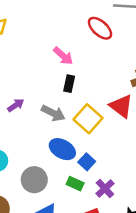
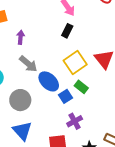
purple arrow: (16, 105) -> (21, 37), turned -64
gray arrow: (53, 113) -> (28, 64), moved
green rectangle: (75, 184) -> (81, 87), moved

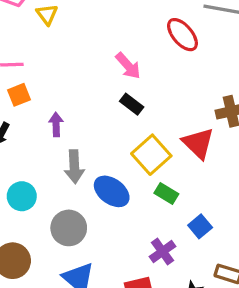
black rectangle: (67, 31) -> (132, 104), turned -72
gray arrow: (28, 64) -> (74, 167), turned 54
blue square: (65, 96) -> (200, 226), moved

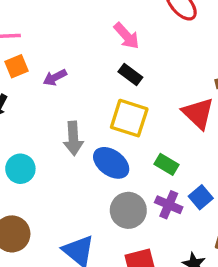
purple arrow: (56, 124) -> (55, 77), moved, turned -115
yellow square: (151, 155) -> (129, 118), moved, turned -30
gray circle: (69, 228) -> (128, 210), moved
purple cross: (163, 251) -> (169, 205), moved, turned -30

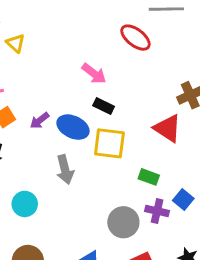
blue ellipse: (111, 163) -> (73, 127), moved

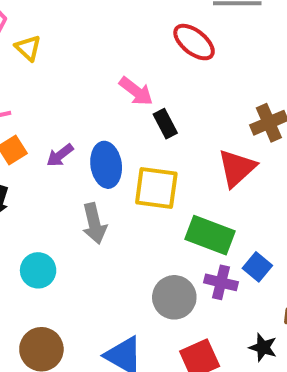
black rectangle: (104, 106) -> (165, 124), moved, turned 36
blue ellipse: (73, 127) -> (106, 165), turned 56
red triangle: (168, 128) -> (237, 168), turned 44
green rectangle: (149, 177) -> (210, 235), size x1.6

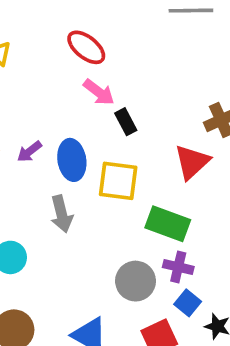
red ellipse: (194, 42) -> (86, 47), moved
blue square: (257, 267) -> (188, 303), moved

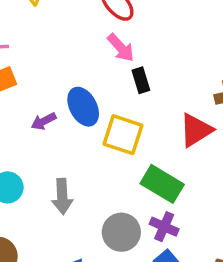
purple arrow: (29, 152) -> (44, 121), moved
blue ellipse: (72, 160) -> (83, 107), turned -30
gray arrow: (62, 214) -> (62, 196), moved

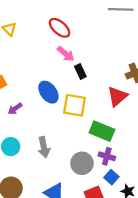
purple arrow: (44, 121) -> (15, 109), moved

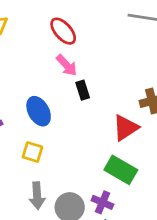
yellow square: (75, 105) -> (32, 152), moved, size x0.7
green rectangle: (102, 131) -> (121, 170), moved
gray arrow: (44, 147) -> (37, 196), moved

